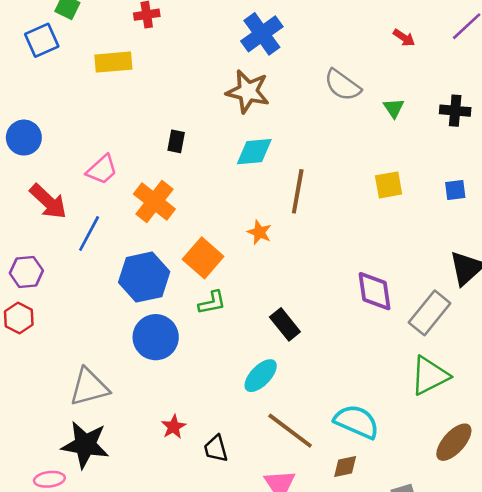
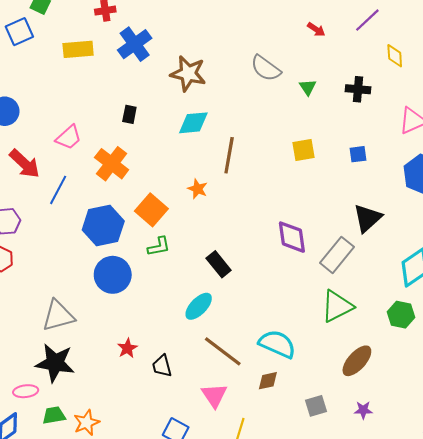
blue cross: (262, 34) -> (135, 44), moved

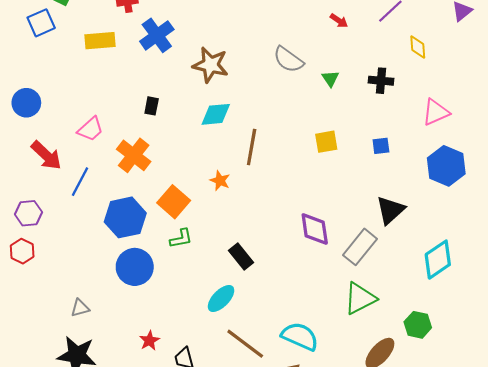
green hexagon: (401, 315) -> (418, 325), moved
gray triangle: (58, 316) -> (80, 308), size x0.6

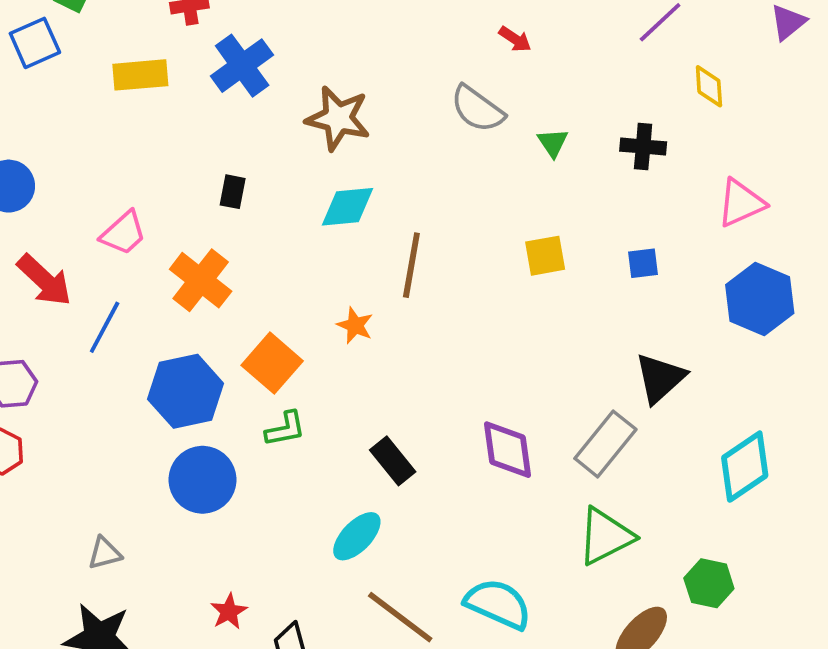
red arrow: (339, 21) -> (515, 39), moved
purple diamond: (315, 229) -> (507, 450), moved

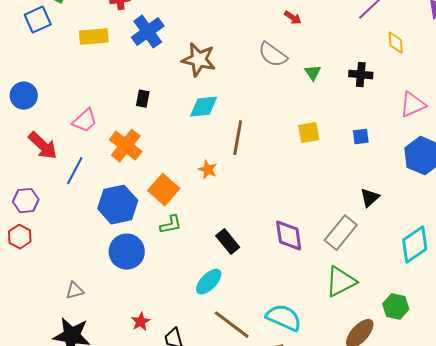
black triangle: (660, 378) -> (370, 198), size x0.7

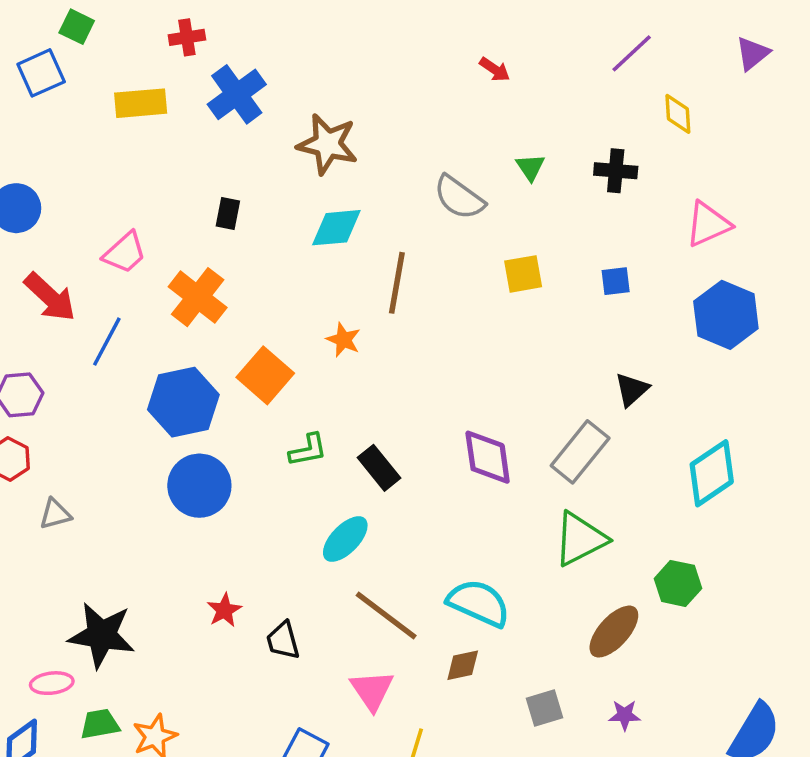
gray semicircle: (273, 55) -> (459, 197), moved
green L-shape: (171, 225) -> (308, 450), moved
gray triangle: (75, 291) -> (55, 514), moved

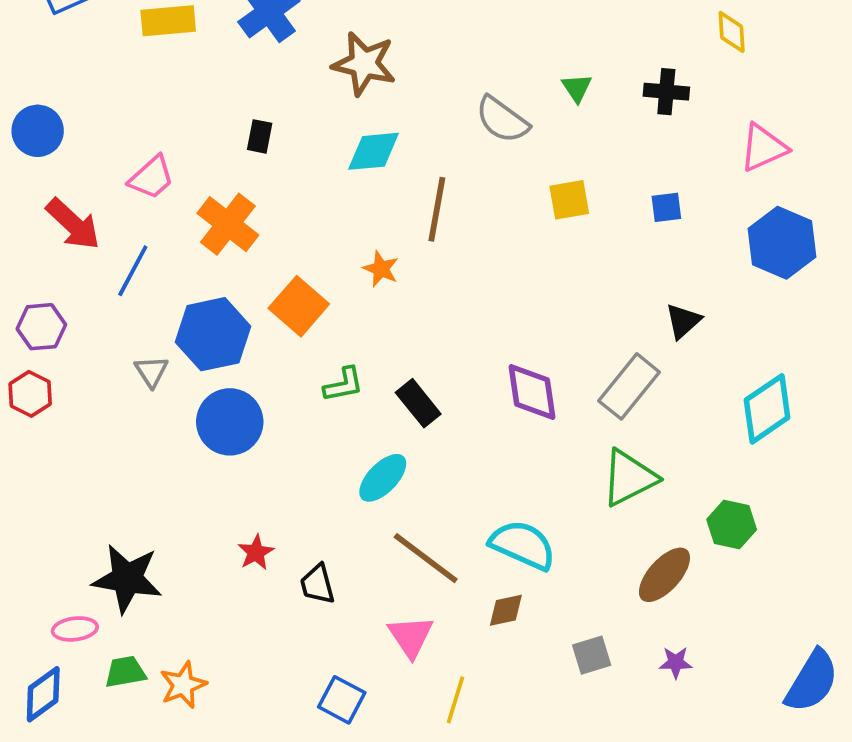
gray triangle: (55, 514) -> (151, 371), moved, turned -48

